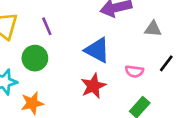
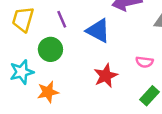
blue triangle: (97, 50) -> (98, 31), moved

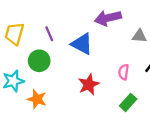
pink semicircle: (144, 62) -> (124, 72), turned 91
orange star: (48, 92) -> (37, 99), turned 30

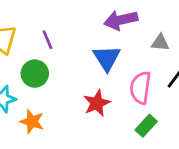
blue triangle: (82, 44) -> (107, 58), moved, turned 30
pink semicircle: (124, 72) -> (140, 88), size x1.6

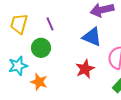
blue triangle: (107, 58) -> (92, 37), turned -35

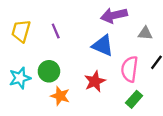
green circle: (41, 48) -> (49, 71), moved
orange star: (39, 82) -> (60, 96), moved

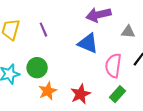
red star: (95, 81) -> (80, 94), moved
orange star: (60, 96) -> (48, 91), turned 30

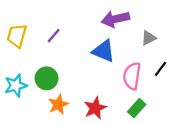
purple line: (43, 30) -> (54, 36), turned 64
gray triangle: (128, 32) -> (149, 38), turned -32

